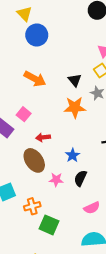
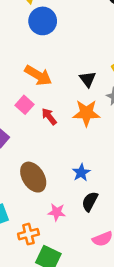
pink square: (24, 114) -> (25, 105), moved
red arrow: (43, 137) -> (49, 116), moved, turned 56
pink star: (56, 180) -> (57, 212), moved

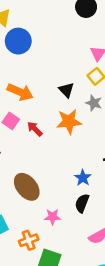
blue star: (81, 173) -> (83, 178), moved

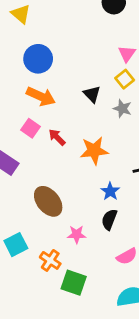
blue circle: (18, 41) -> (38, 59), moved
orange star: (69, 122) -> (94, 151), moved
orange cross: (29, 240) -> (50, 260), turned -36

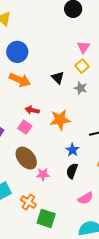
pink square: (30, 128) -> (25, 127), moved
red arrow: (57, 137) -> (32, 110), turned -32
pink star: (77, 234) -> (43, 174), moved

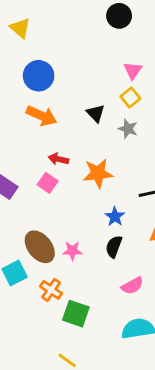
brown ellipse: (26, 158) -> (40, 247), moved

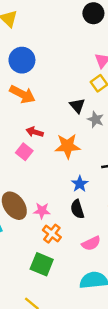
black triangle: (96, 113) -> (77, 106), moved
gray star: (128, 129) -> (96, 119), moved
black semicircle: (114, 247) -> (77, 209), turned -42
orange cross: (51, 290) -> (52, 234), moved

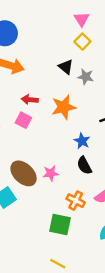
orange cross: (52, 234) -> (76, 201), moved

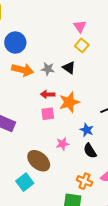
gray star: (86, 77) -> (48, 69), moved
red arrow: (30, 100) -> (48, 94), moved
pink square: (23, 120) -> (48, 114), moved, turned -32
pink star: (51, 173) -> (62, 144), moved

